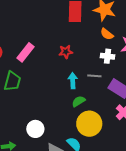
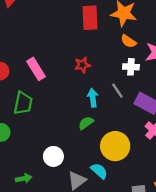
pink rectangle: (25, 52) -> (36, 69), turned -66
gray line: (94, 76) -> (117, 91), turned 56
green semicircle: (79, 101) -> (86, 123), moved

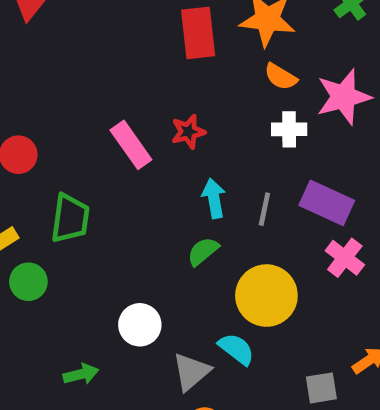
pink rectangle: (36, 69) -> (131, 145), moved
gray line: (117, 91) -> (264, 209), moved, turned 49

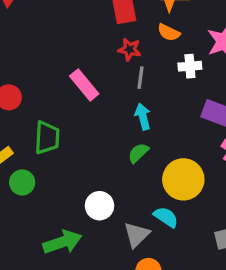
orange semicircle: (281, 77) -> (169, 32), moved
red star: (188, 132) -> (130, 49), moved, turned 30
gray line: (264, 209) -> (141, 78), moved
green arrow: (81, 374) -> (62, 242), size x1.6

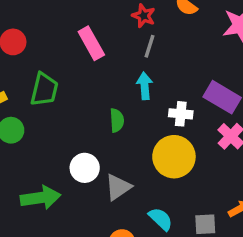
white cross: (190, 66) -> (181, 114), moved
green semicircle: (138, 153) -> (117, 120), moved, turned 120
cyan semicircle: (166, 217) -> (161, 219), moved
gray triangle: (137, 235) -> (118, 187), moved

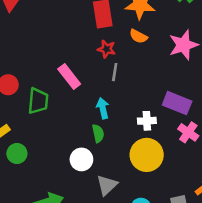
cyan arrow: (145, 86) -> (103, 108), moved
green trapezoid: (44, 90) -> (38, 101), moved
white circle: (85, 168) -> (81, 159), moved

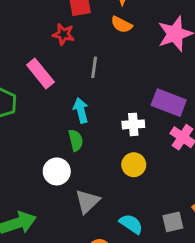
red star: (106, 49) -> (63, 34), moved
yellow circle: (147, 155) -> (134, 165), size x0.6

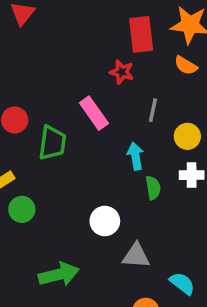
green semicircle: (76, 140) -> (153, 188), moved
yellow circle: (134, 165) -> (187, 136), moved
gray triangle: (87, 201) -> (136, 256), turned 44

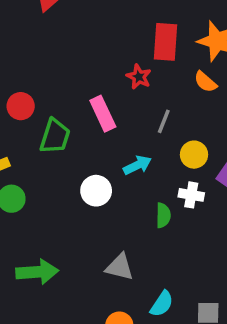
cyan arrow: (135, 156) -> (137, 165), turned 64
green semicircle: (153, 188) -> (163, 215), moved
white circle: (105, 221) -> (96, 191), moved
cyan semicircle: (182, 283) -> (162, 304), turned 76

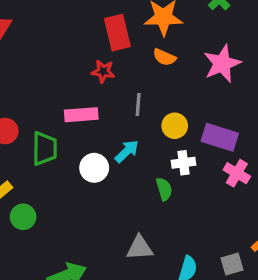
pink rectangle: (103, 114) -> (81, 115), turned -52
white circle: (96, 191) -> (94, 168), moved

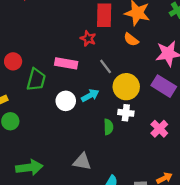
gray line: (138, 104) -> (106, 66), turned -56
yellow circle: (175, 126) -> (126, 87), size x1.5
purple rectangle: (220, 137) -> (164, 86), moved

